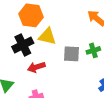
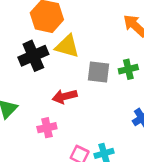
red arrow: (36, 67) -> (65, 96), moved

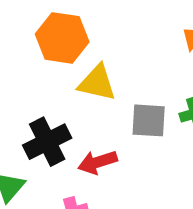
black cross: (33, 56) -> (47, 142), moved

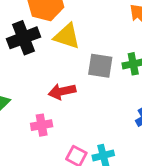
black cross: (47, 142) -> (24, 38), moved

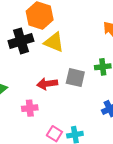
gray square: (100, 66) -> (75, 78), moved

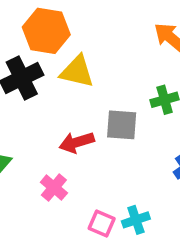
pink cross: (30, 108) -> (54, 188), turned -35

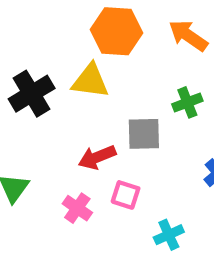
orange hexagon: (46, 31) -> (117, 31), moved
pink square: (102, 224) -> (126, 195), moved

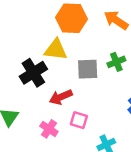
black cross: (32, 94) -> (33, 73), moved
gray square: (144, 134) -> (88, 69), moved

